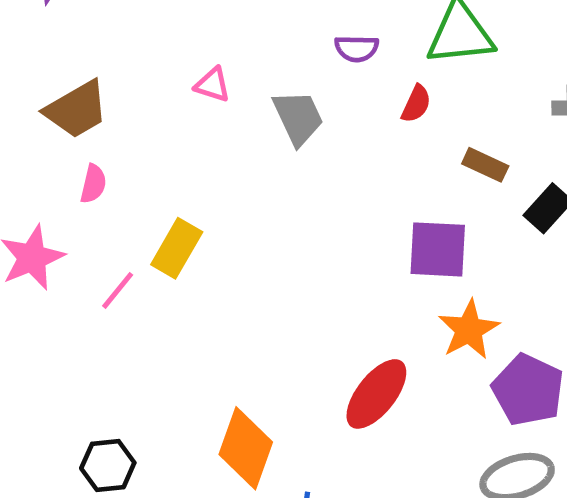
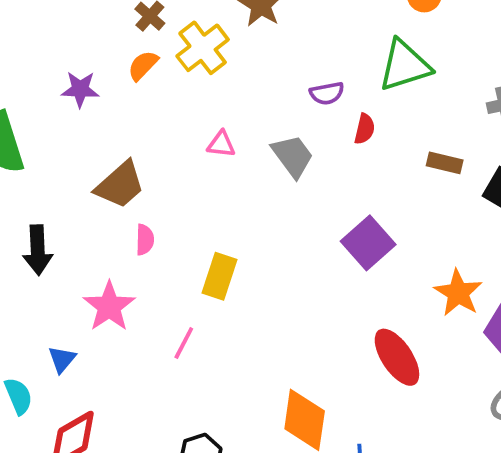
red semicircle: (416, 104) -> (365, 129), moved
purple square: (438, 249) -> (368, 243), moved, turned -33
pink line: (118, 290) -> (184, 343), moved
red ellipse: (376, 394) -> (397, 357), turned -60

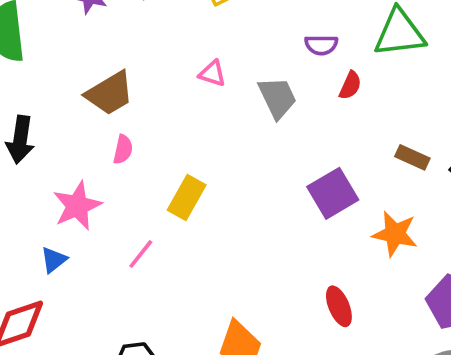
brown rectangle: (445, 163) -> (412, 157), moved
orange star: (458, 293) -> (395, 234), moved, turned -30
red ellipse: (397, 357) -> (339, 306), size x0.7
blue triangle: (62, 359) -> (54, 260), moved

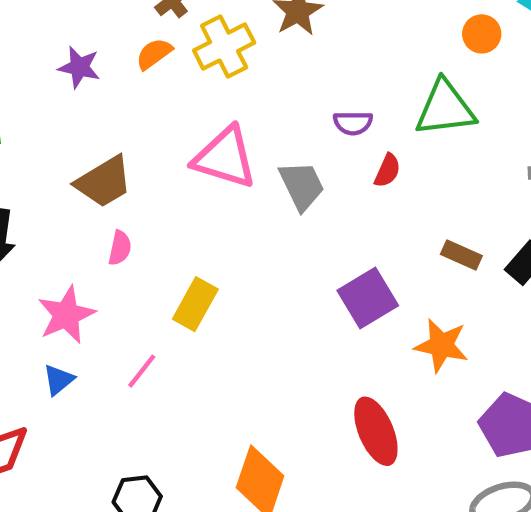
pink triangle: (212, 74) -> (225, 158), size x2.0
blue triangle: (54, 260) -> (59, 380), moved
red ellipse: (339, 306) -> (376, 431), size x1.4

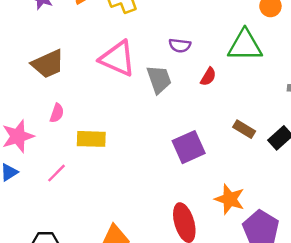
purple semicircle: (353, 123) -> (180, 45), moved
pink semicircle: (120, 248) -> (57, 113), moved
yellow rectangle: (195, 304) -> (91, 139), turned 56
orange star: (441, 345) -> (230, 199), moved

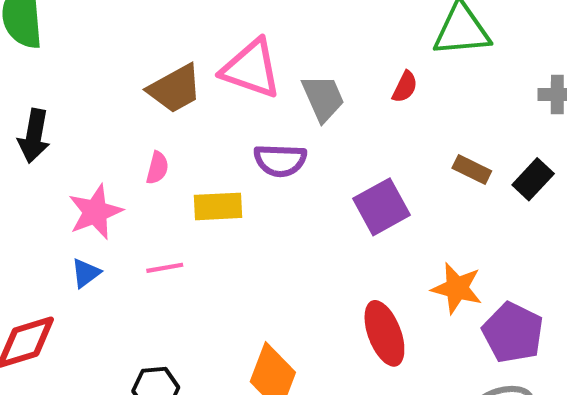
purple semicircle: (180, 45) -> (280, 160), moved, size x1.4
brown trapezoid: (48, 64) -> (175, 89), moved
pink line: (57, 173) -> (165, 268), turned 40

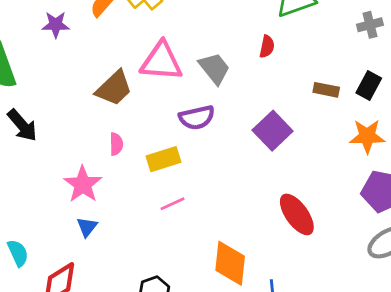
black arrow: (34, 136) -> (22, 125), moved, turned -36
pink line: (165, 268) -> (172, 204), moved
orange star: (457, 288) -> (367, 136), moved

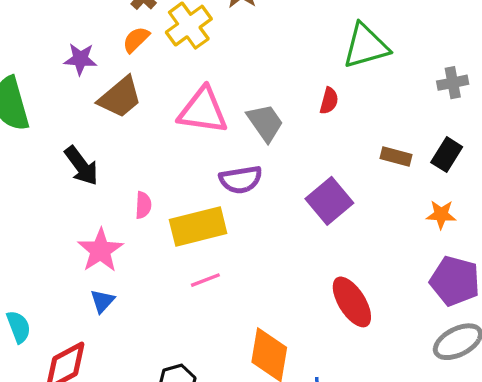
brown trapezoid: (114, 88) -> (120, 97), moved
black arrow: (22, 125) -> (81, 166), moved
orange star: (367, 136) -> (441, 215), size x0.7
yellow rectangle: (163, 159) -> (198, 226), size x1.4

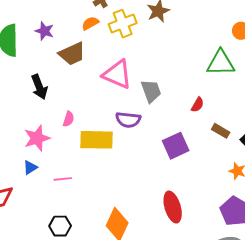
purple star: (80, 59) -> (44, 31), moved
red semicircle: (329, 101) -> (197, 105), moved
pink line: (205, 280) -> (63, 179), moved

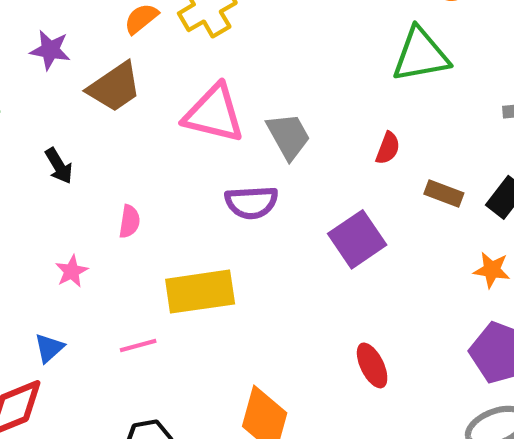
black arrow: (39, 87) -> (59, 166), size x0.7
pink star: (37, 138) -> (72, 271), size x0.6
yellow rectangle: (96, 140) -> (200, 292), moved
blue triangle: (30, 167) -> (49, 348), moved
red ellipse: (173, 207) -> (372, 365), size x0.7

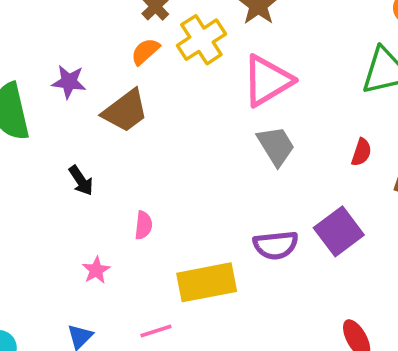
pink triangle: (214, 114) -> (267, 81), moved, turned -42
purple semicircle: (251, 202) -> (276, 245), moved

